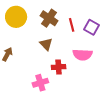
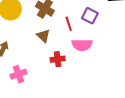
red line: (72, 25) -> (69, 24), moved
pink cross: (40, 83) -> (18, 74), moved

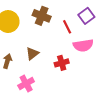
purple square: (90, 16) -> (86, 16), turned 35
brown triangle: (43, 36) -> (32, 54), moved, turned 48

